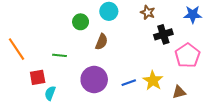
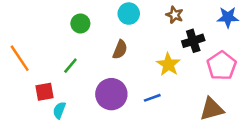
green circle: (81, 22) -> (80, 23), moved
green line: (60, 55) -> (70, 66), turned -56
yellow star: (153, 81) -> (168, 64), moved
brown triangle: (179, 92) -> (212, 109), size x1.5

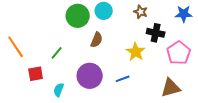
green circle: (80, 23) -> (78, 16), moved, size x1.5
black cross: (193, 41) -> (156, 33), turned 30
cyan semicircle: (59, 110) -> (59, 90), moved

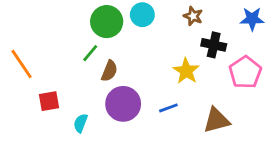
brown semicircle: (97, 40) -> (109, 71), moved
green line: (57, 53) -> (90, 53), moved
brown triangle: (171, 88) -> (216, 120), moved

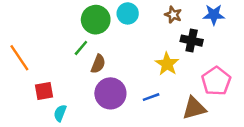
blue star: (252, 19) -> (214, 15), moved
pink pentagon: (245, 72) -> (216, 81), moved
cyan semicircle: (81, 123) -> (60, 113), moved

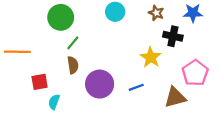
green circle: (96, 20) -> (61, 17), moved
orange line: (19, 58) -> (17, 52), turned -55
brown semicircle: (98, 64) -> (73, 65), moved, turned -30

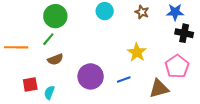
black cross: (173, 36) -> (184, 33), moved
green line: (73, 43) -> (48, 39), moved
brown semicircle: (73, 65) -> (55, 59), moved, turned 77
red square: (40, 82) -> (30, 85), moved

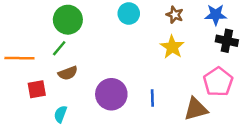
yellow star: (137, 52) -> (172, 47), moved
blue line: (124, 79) -> (152, 98), turned -72
red square: (30, 85) -> (37, 89), moved

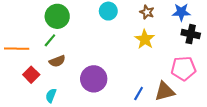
pink pentagon: (218, 82) -> (183, 68), turned 30
red square: (37, 89) -> (31, 75), turned -35
blue line: (152, 98) -> (139, 93), moved, turned 32

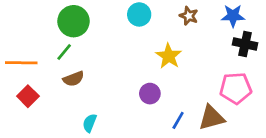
yellow star: (145, 39) -> (169, 56), moved
red square: (31, 75) -> (28, 96), moved
purple circle: (94, 79) -> (150, 94), moved, size x0.6
cyan semicircle: (51, 96) -> (90, 123), moved

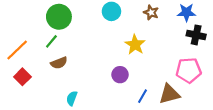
orange line: (21, 63) -> (17, 50), turned -45

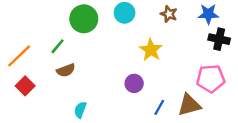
green circle: (59, 17) -> (84, 19), moved

